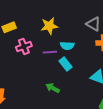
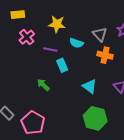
pink cross: (24, 46) -> (27, 37), turned -35
cyan semicircle: (67, 46) -> (76, 43), moved

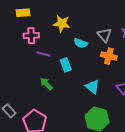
pink cross: (27, 37) -> (31, 36), turned 35
purple line: (50, 49) -> (43, 54), moved

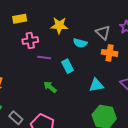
cyan triangle: (92, 87) -> (96, 85), turned -42

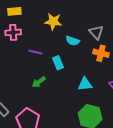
pink cross: (30, 41) -> (13, 32), moved
green arrow: (50, 87) -> (39, 82), turned -80

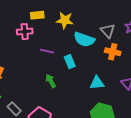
yellow rectangle: (14, 11) -> (37, 15), moved
cyan semicircle: (73, 41) -> (84, 39), size x1.5
green arrow: (39, 82) -> (51, 81), turned 96

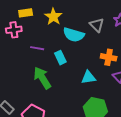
yellow star: (65, 20) -> (53, 17), turned 30
orange cross: (113, 52) -> (109, 57), moved
green arrow: (51, 81) -> (42, 78), size x1.6

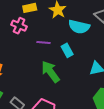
pink cross: (14, 30) -> (19, 26), turned 35

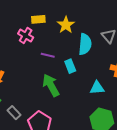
cyan semicircle: (79, 27) -> (85, 44), turned -105

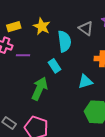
purple line: (48, 55) -> (23, 55), moved
green arrow: (51, 85) -> (40, 89), turned 65

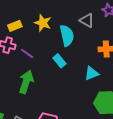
purple line: (23, 55) -> (27, 53), turned 40
green arrow: (40, 89) -> (26, 82), moved

